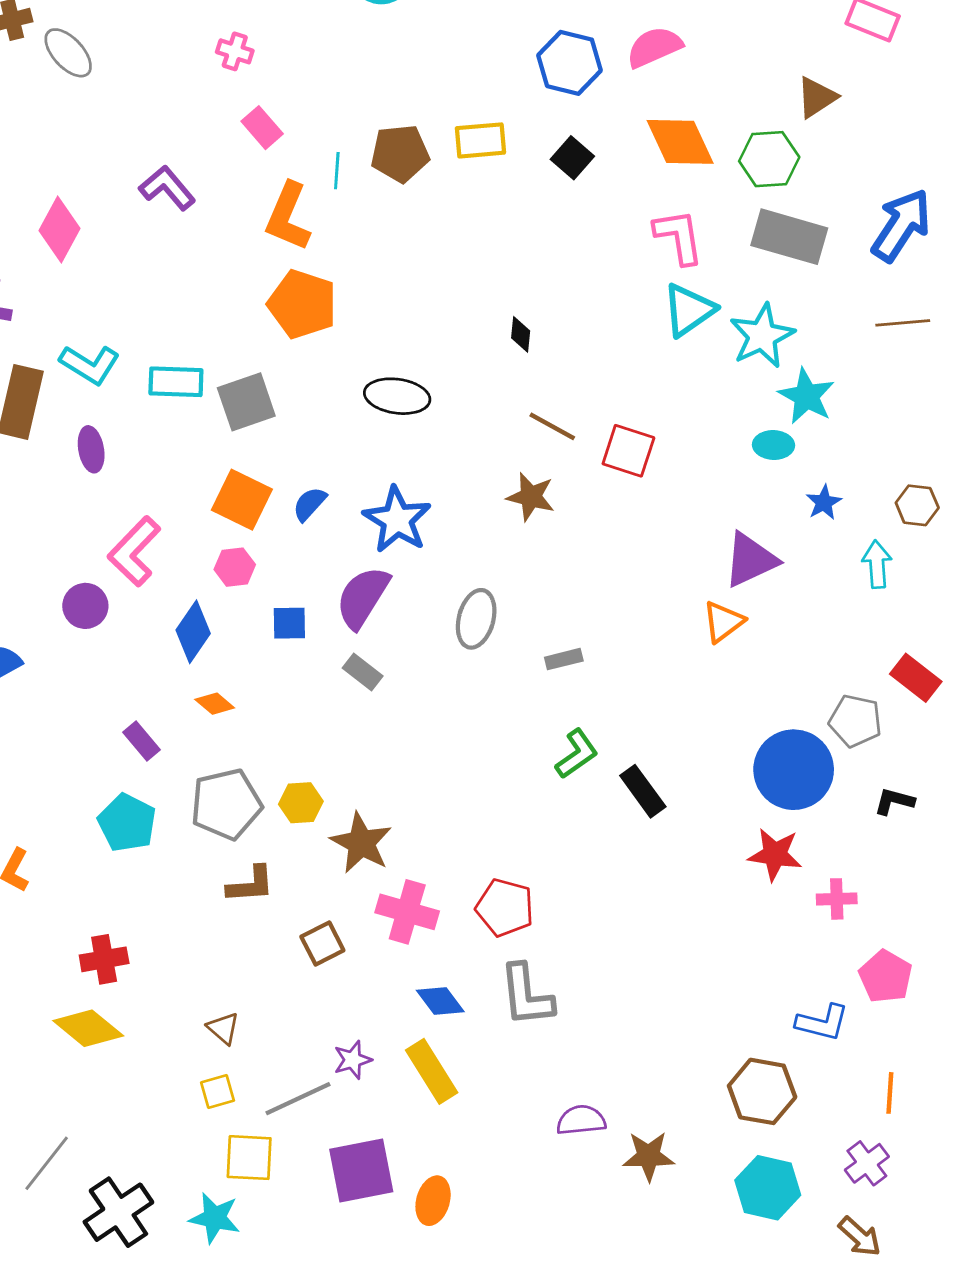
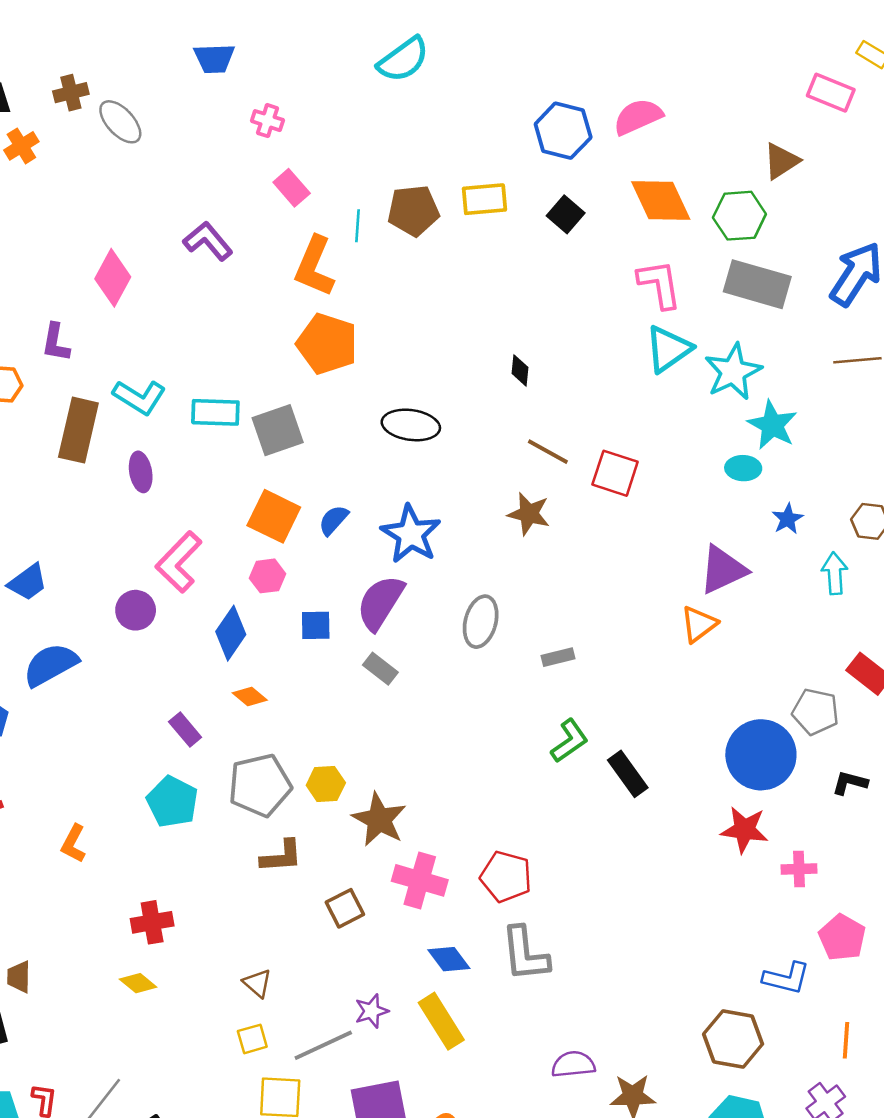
yellow diamond: (88, 1028) -> (138, 983), size x0.6

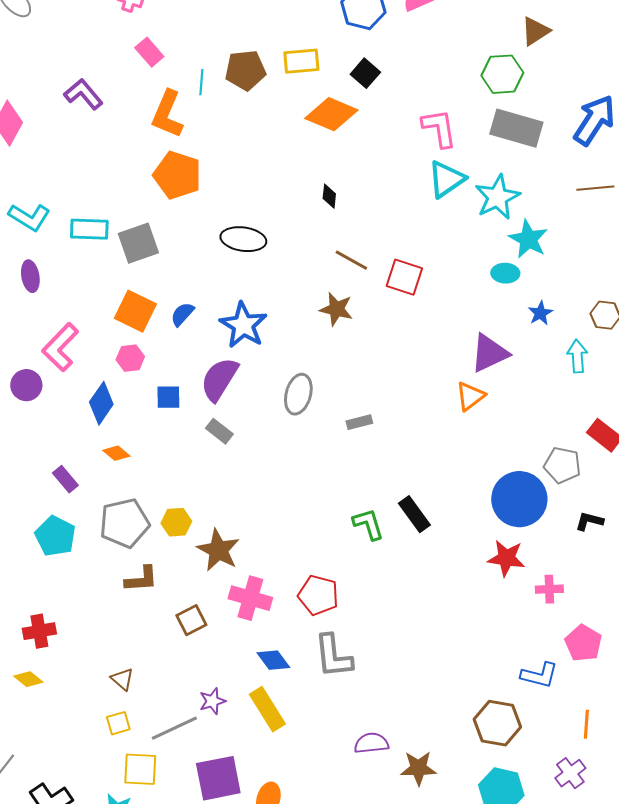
orange diamond: (661, 200) -> (331, 114), moved, turned -42
green L-shape: (569, 741) -> (368, 524), moved, turned -72

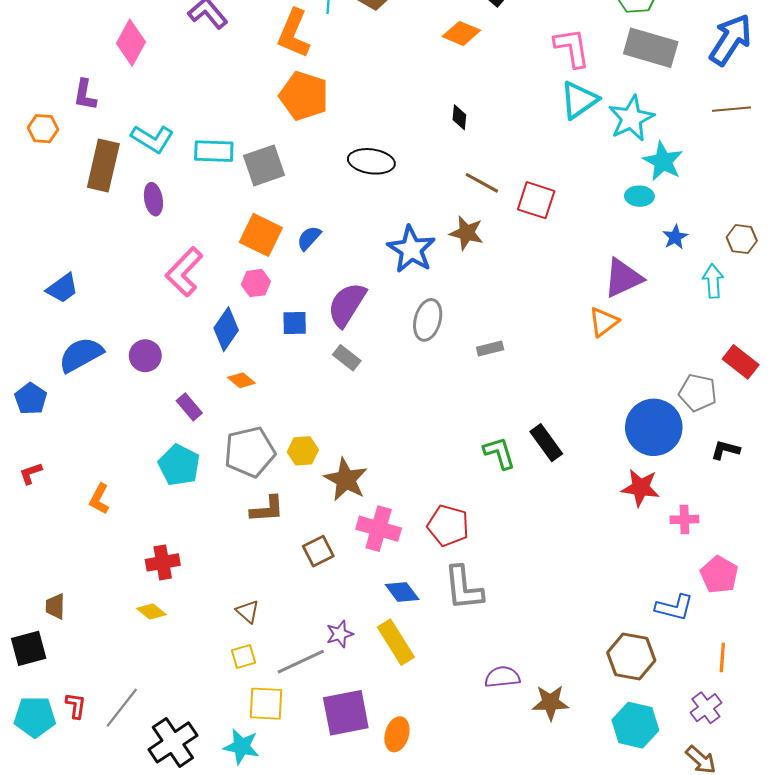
orange diamond: (331, 114) -> (461, 33), size x0.7
blue star: (243, 325) -> (411, 249), moved
purple circle: (26, 385) -> (145, 356), moved

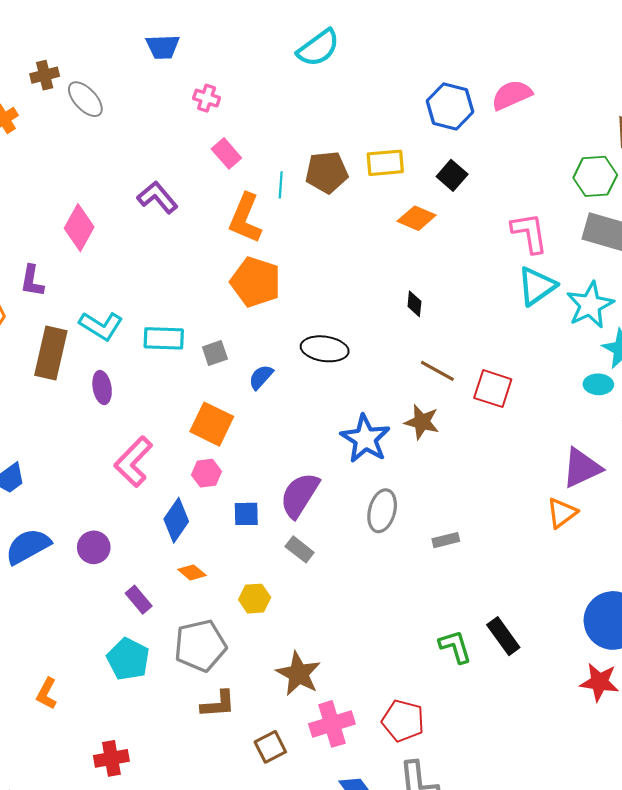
gray square: (264, 165) -> (215, 353), size x0.6
blue semicircle: (309, 238) -> (261, 377), moved
yellow hexagon: (303, 451) -> (255, 599), moved
pink cross: (379, 529) -> (332, 724), turned -33

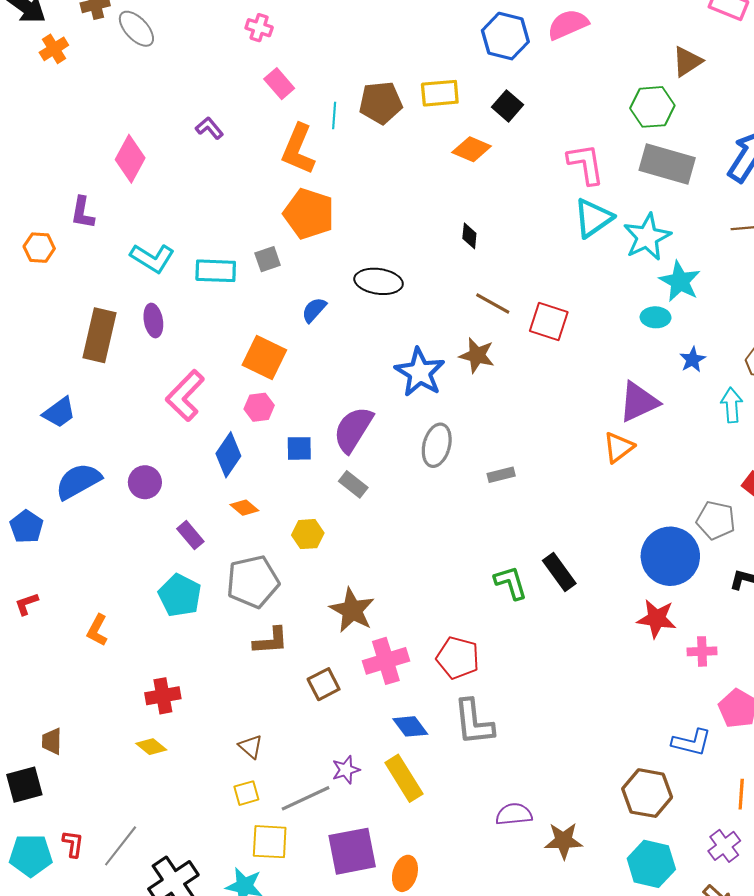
purple L-shape: (157, 197) -> (209, 128), size x0.7
brown rectangle: (51, 353) -> (99, 335), moved
gray square: (215, 353) -> (268, 259), moved

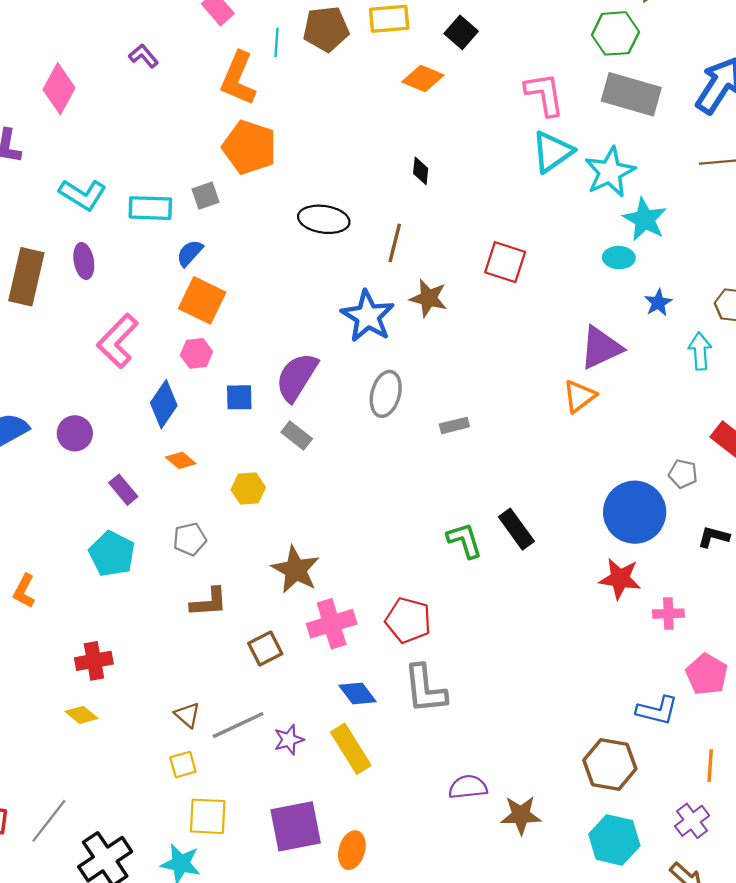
brown line: (493, 304) -> (395, 243), moved, turned 75
blue semicircle: (314, 310) -> (190, 253), moved
gray pentagon: (716, 520) -> (683, 474), size x0.7
gray pentagon: (253, 582) -> (190, 539), size x0.6
gray line: (306, 798) -> (238, 725), moved

